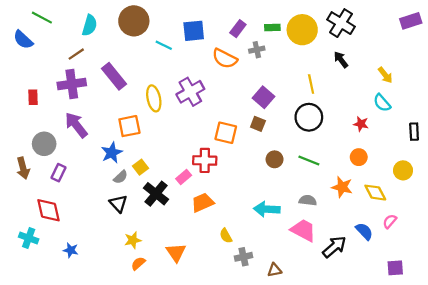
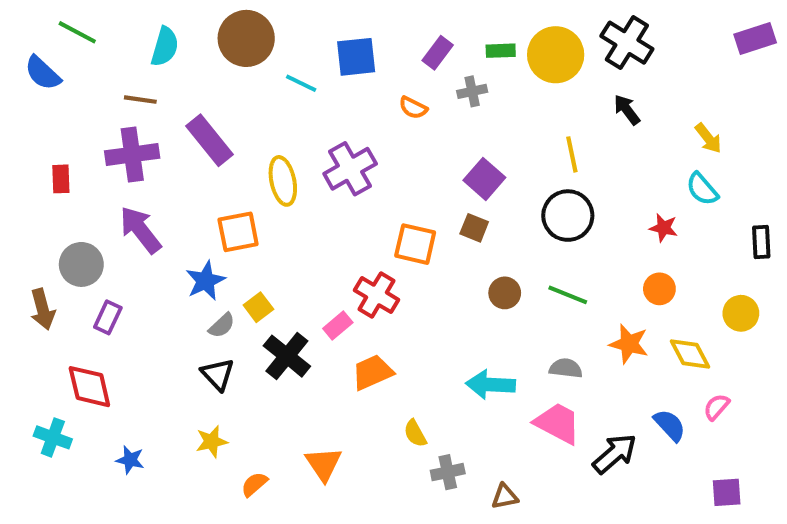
brown line: (76, 54) -> (140, 100), turned 42
orange semicircle: (225, 59) -> (413, 108), size x0.6
red cross: (205, 160) -> (376, 295), turned 30
yellow star: (133, 240) -> (212, 442), moved

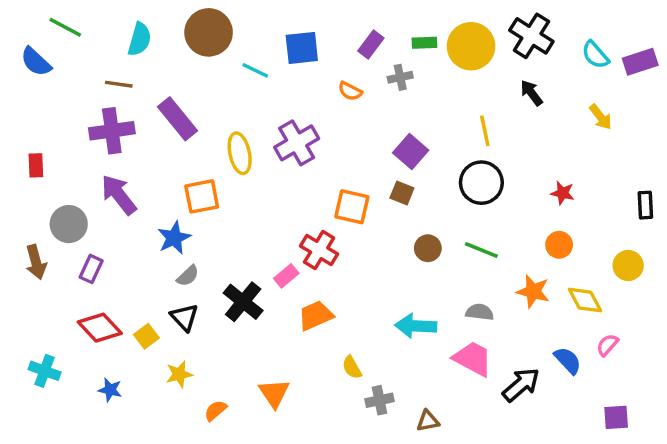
purple rectangle: (755, 38) -> (640, 62), moved
red rectangle: (61, 179) -> (36, 165), moved
cyan semicircle: (702, 189) -> (595, 55), moved
yellow square: (258, 307) -> (146, 336), moved
red diamond: (89, 387) -> (100, 328), moved, turned -30

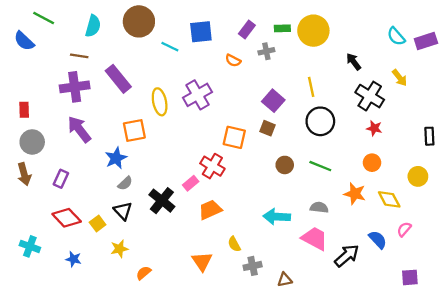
black cross: (531, 36) -> (370, 96), moved
yellow line: (485, 131) -> (311, 87), moved
gray circle: (69, 224) -> (32, 142), moved
orange triangle: (274, 393) -> (202, 261), moved

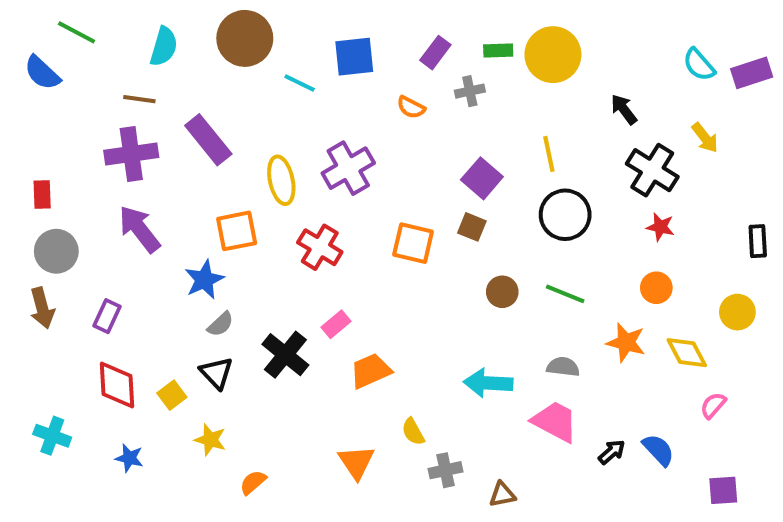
red cross: (212, 166) -> (320, 247), moved
red diamond: (67, 218) -> (117, 385), turned 40
blue semicircle: (378, 240) -> (658, 450), moved
yellow star: (119, 249) -> (210, 440), turned 30
black arrow: (347, 256) -> (612, 452), size x0.6

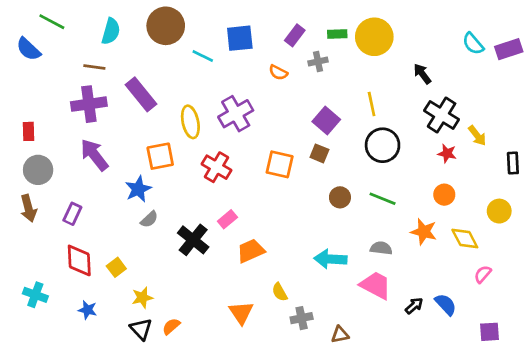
yellow arrow: (705, 138) -> (477, 136), moved
black triangle: (216, 373) -> (141, 329), moved
yellow star: (210, 440) -> (142, 298), turned -30

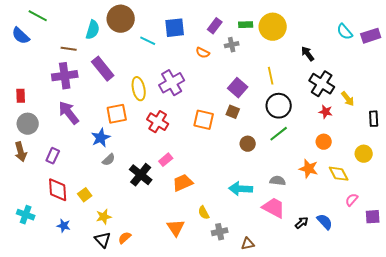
cyan semicircle: (111, 31) -> (93, 30), moved
green line: (383, 199) -> (279, 134), moved, turned -60
purple square: (490, 332) -> (373, 217), moved

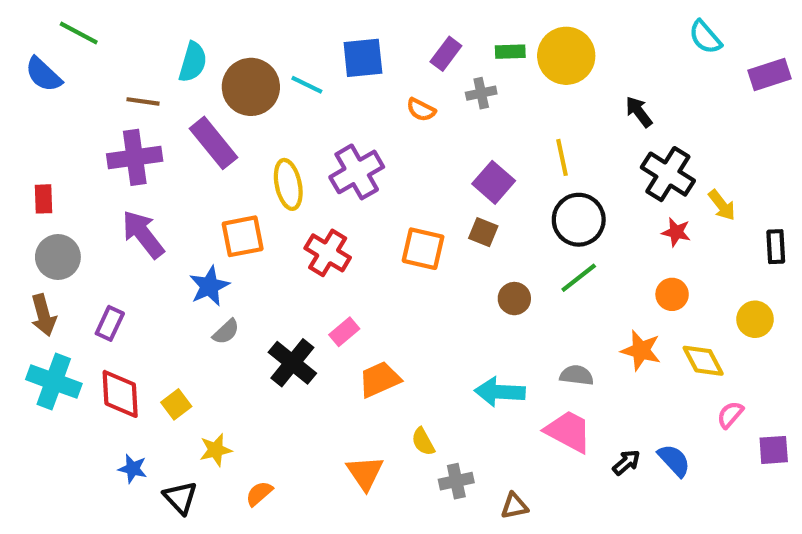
brown circle: (121, 19) -> (251, 87), moved
cyan semicircle: (345, 32) -> (705, 37), moved
cyan cross: (26, 215) -> (54, 381), moved, size x1.4
black triangle: (103, 240) -> (180, 498), moved

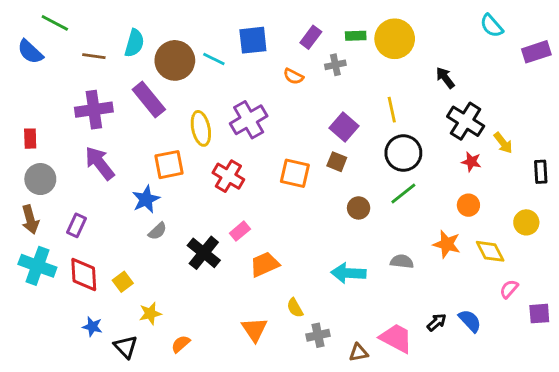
brown line: (143, 101) -> (94, 56), moved
pink trapezoid: (568, 431) -> (396, 338), moved

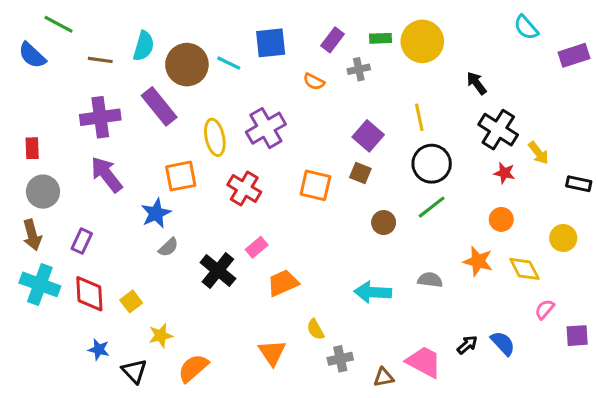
black rectangle: (541, 172) -> (579, 184), turned -75
orange semicircle: (181, 344) -> (193, 368), size x1.5

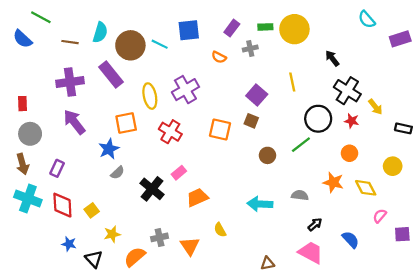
black circle: (432, 164) -> (318, 119), moved
black arrow: (467, 345) -> (315, 224), moved
gray cross: (340, 359) -> (160, 237), moved
pink trapezoid: (424, 362) -> (311, 253), moved

